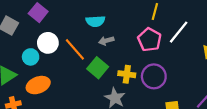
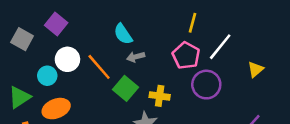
cyan semicircle: (95, 21) -> (123, 34), turned 60
purple circle: (154, 76) -> (206, 85), moved

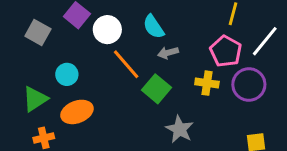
white circle: (67, 59) -> (107, 30), moved
yellow cross: (160, 96) -> (207, 83), moved

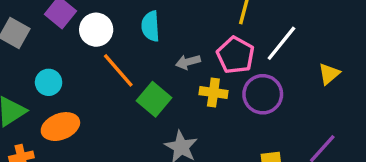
cyan semicircle: (154, 27) -> (151, 26), turned 30
gray arrow: (168, 53) -> (188, 62), moved

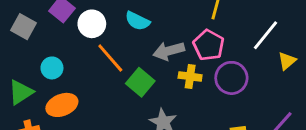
cyan semicircle: (151, 26) -> (137, 21), turned -60
white line: (281, 43) -> (266, 35), moved
gray arrow: (188, 62) -> (169, 51), size x1.5

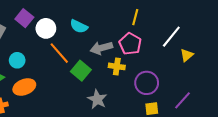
purple circle: (231, 78) -> (147, 83), moved

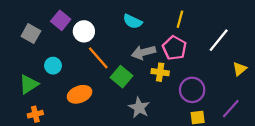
cyan semicircle: (79, 26) -> (132, 21), moved
yellow triangle: (187, 55) -> (240, 69), moved
orange ellipse: (24, 87) -> (79, 94), moved

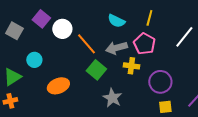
cyan semicircle: (132, 21) -> (116, 21), moved
orange line: (98, 58) -> (86, 44), moved
orange cross: (35, 114) -> (10, 101), moved

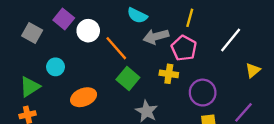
cyan semicircle: (116, 21) -> (137, 15), moved
gray arrow: (116, 48) -> (156, 37), moved

